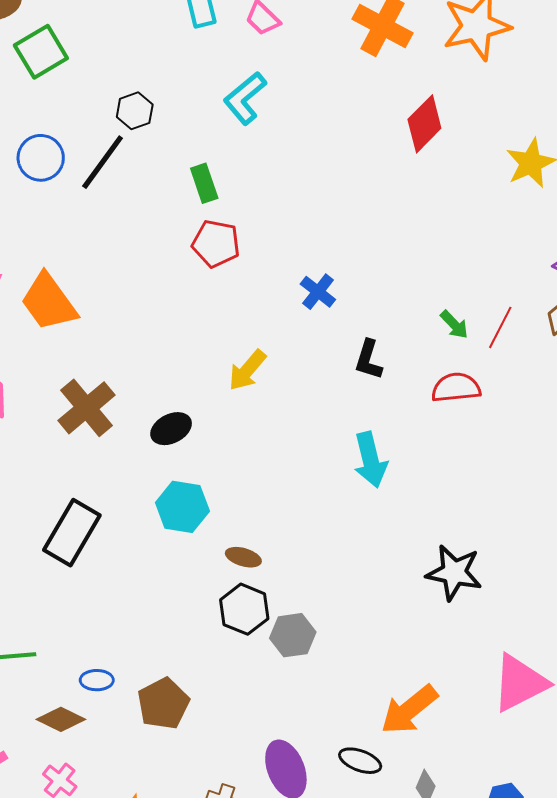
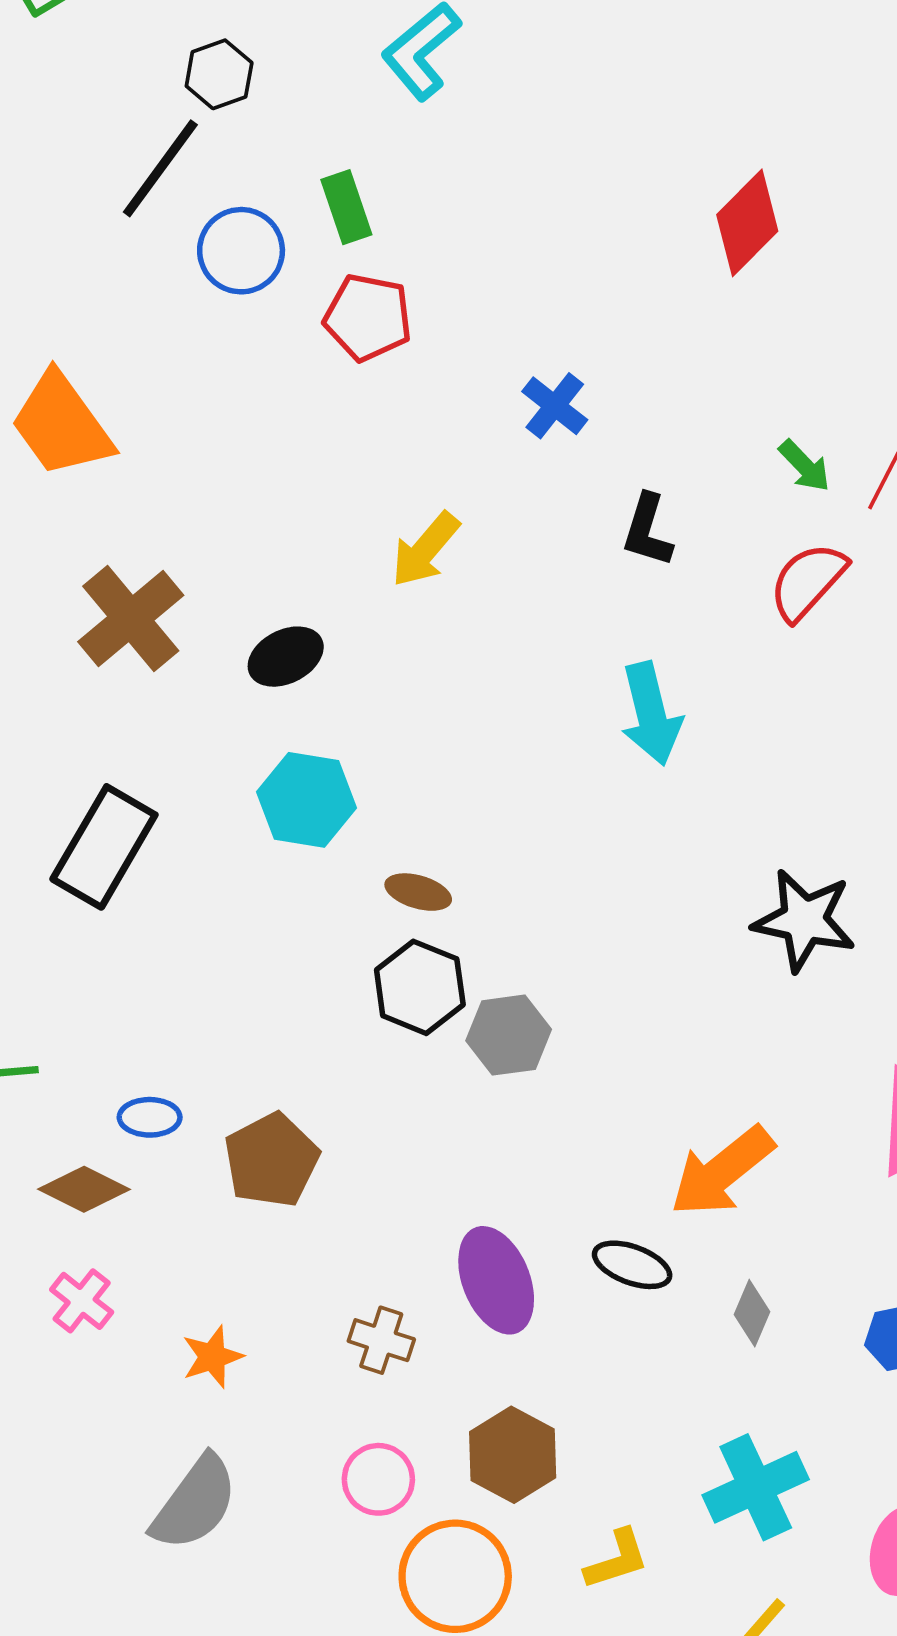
red diamond: (424, 124) -> (747, 223), moved
blue circle: (41, 158) -> (241, 251), moved
red semicircle: (456, 388) -> (808, 581), turned -42

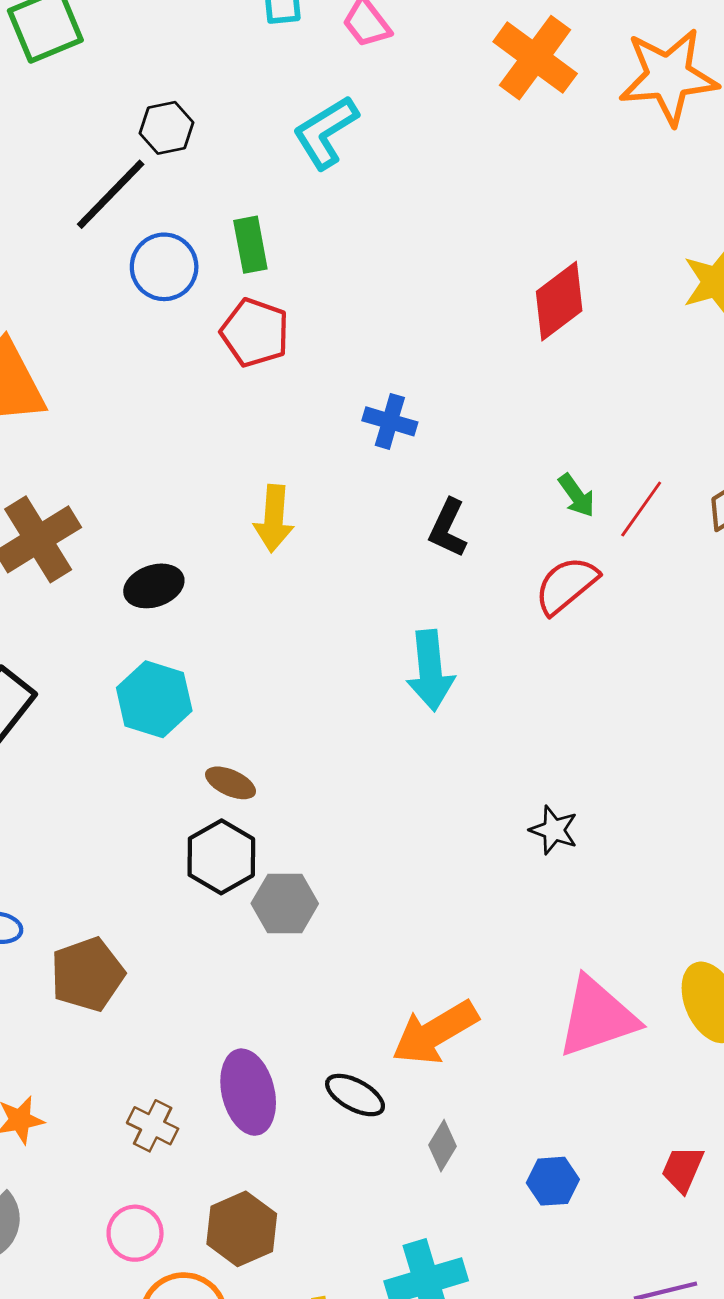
blue cross: (555, 406) -> (390, 421), turned -30
yellow arrow: (425, 550) -> (274, 519), turned -44
black star: (804, 920) -> (554, 830), moved, size x0.6

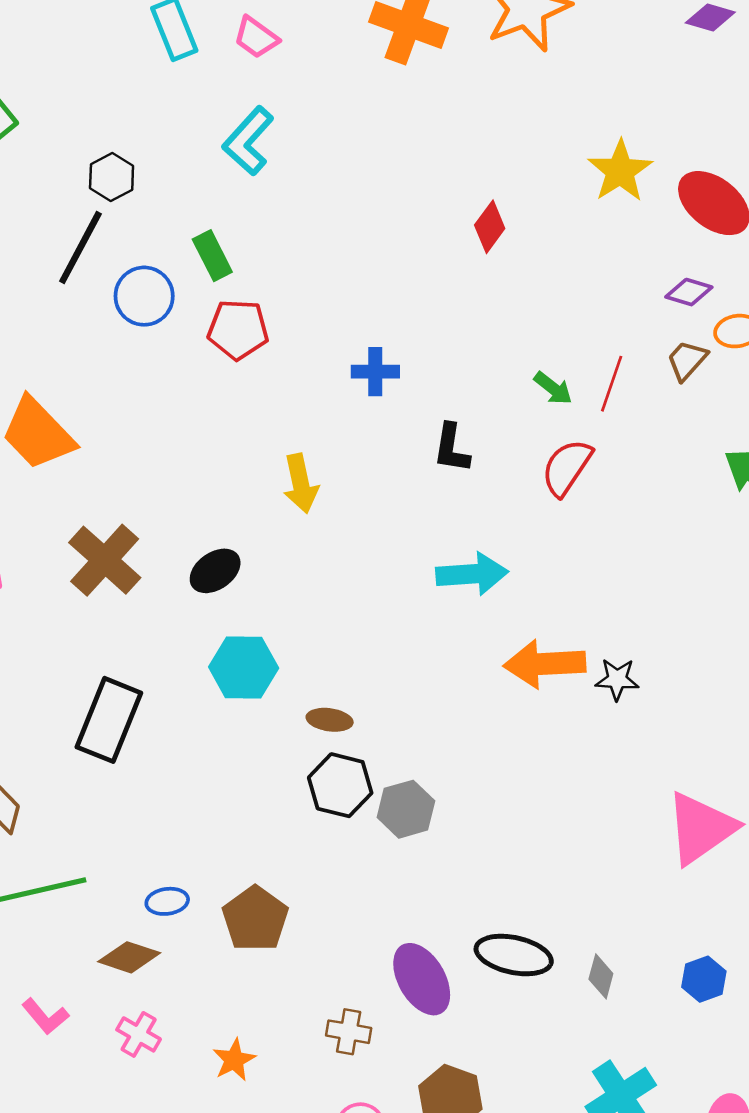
red diamond: (559, 301) -> (490, 227), size x0.7
cyan arrow: (430, 670) -> (472, 574), turned -72
orange arrow: (435, 1033) -> (545, 664), moved, turned 44
black ellipse: (355, 1095) -> (514, 955), size x1.4

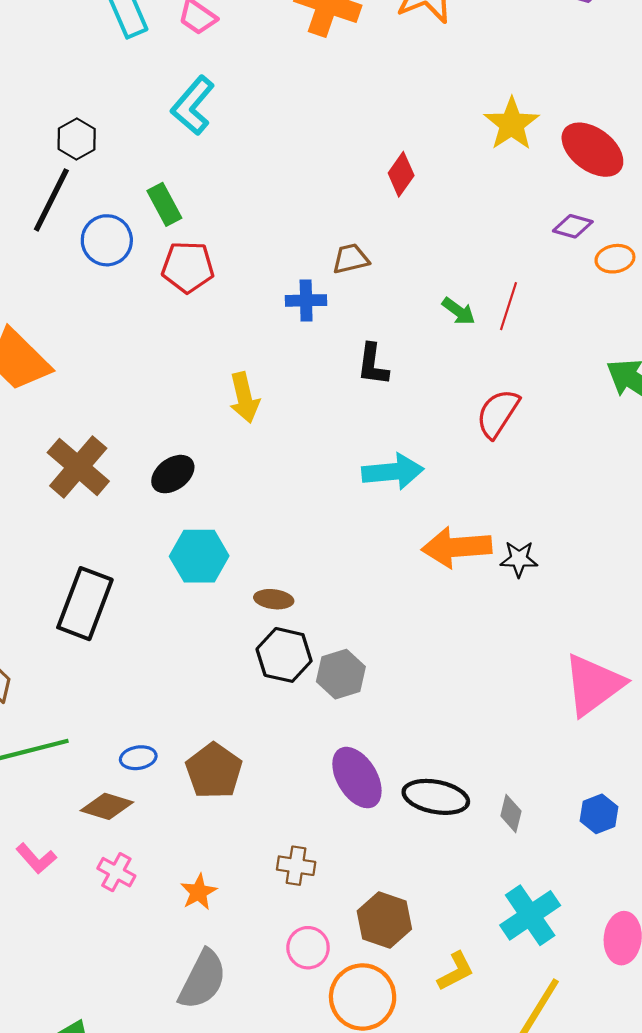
brown trapezoid: (687, 360) -> (351, 259), moved, turned 36
red semicircle: (567, 467) -> (498, 413), moved
purple ellipse: (422, 979) -> (357, 778), moved

